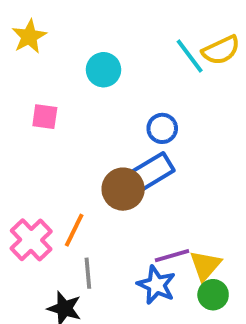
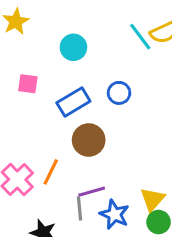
blue rectangle: (152, 171) -> (73, 102), moved
purple line: (172, 256) -> (92, 192), moved
gray line: (88, 273) -> (80, 208), moved

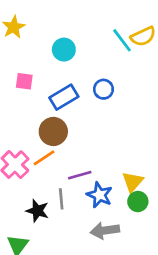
brown circle: (89, 140) -> (53, 131), moved
orange line: (51, 172) -> (44, 158), turned 30
gray line: (80, 208) -> (61, 199), moved

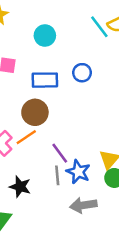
blue rectangle: (64, 97) -> (45, 80), turned 30
purple line: (80, 175) -> (60, 153), turned 70
gray line: (61, 199) -> (57, 175), moved

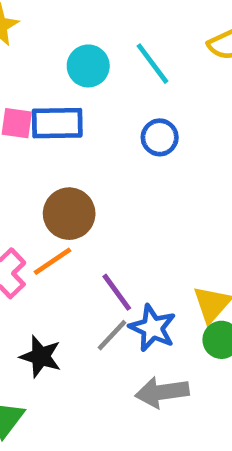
cyan line: (99, 27) -> (152, 64), moved
blue rectangle: (45, 80) -> (57, 123), moved
gray line: (57, 175) -> (112, 335), turned 48

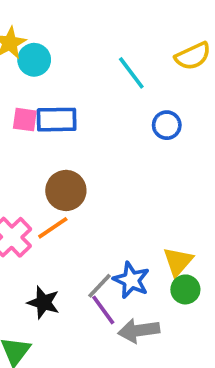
cyan circle: (88, 66) -> (34, 60), moved
blue circle: (160, 137) -> (167, 125), moved
purple line: (117, 292) -> (103, 310), moved

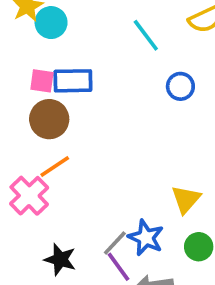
brown circle: (66, 190) -> (49, 119), moved
orange line: (53, 228) -> (55, 167), moved
yellow triangle: (178, 261) -> (186, 199), moved

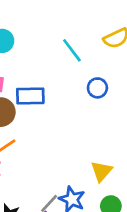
blue rectangle: (73, 81) -> (30, 96), moved

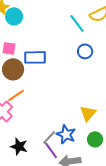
cyan line: (72, 50) -> (77, 23), moved

